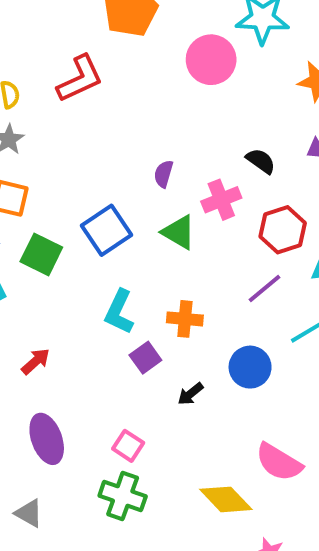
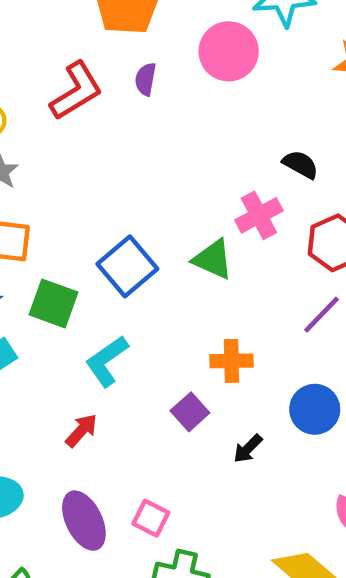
purple semicircle: (163, 174) -> (146, 79), moved
cyan L-shape: (119, 312) -> (107, 361), moved, turned 36
red arrow: (36, 361) -> (81, 430), moved
pink square: (128, 446) -> (151, 518), moved

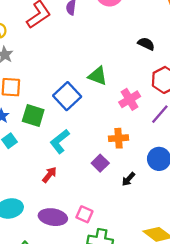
pink cross: (259, 215) -> (130, 99), moved
green triangle: (213, 259) -> (98, 76), moved
purple ellipse: (84, 521) -> (53, 217), turned -52

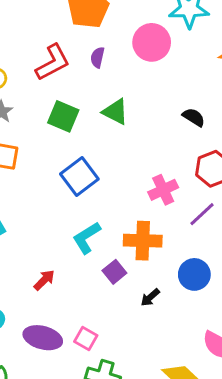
green triangle: (98, 76) -> (115, 112), moved
green square: (33, 115) -> (63, 116), moved
orange cross: (119, 138) -> (143, 241), size x1.4
cyan L-shape: (60, 141) -> (87, 238), moved

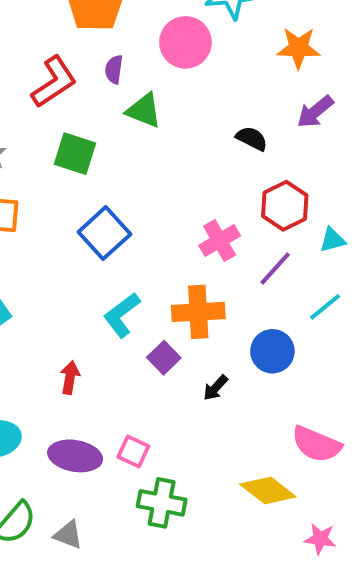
green triangle: (115, 112) -> (144, 111), moved
red arrow: (44, 280) -> (70, 378), turned -30

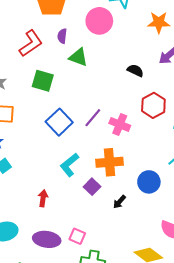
pink cross: (220, 241) -> (120, 124), turned -36
purple line: (275, 269) -> (93, 118), moved

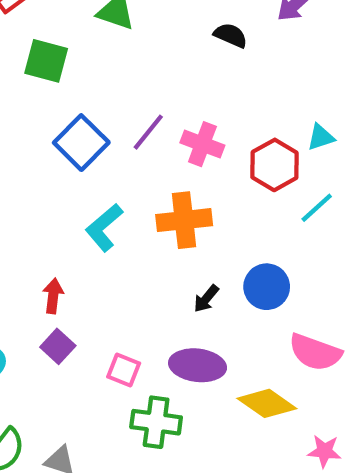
red hexagon: (153, 105) -> (274, 165), moved
blue circle: (149, 182) -> (267, 287), moved
purple square: (92, 187) -> (58, 346), moved
purple ellipse: (47, 239) -> (198, 365), moved

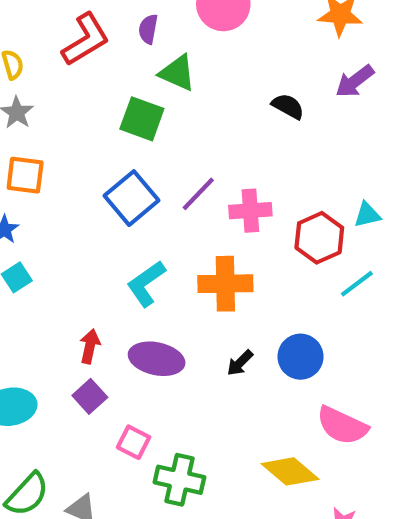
green square: (46, 61) -> (142, 119), moved
pink cross: (202, 144) -> (250, 211), turned -30
purple ellipse: (198, 365) -> (157, 359), moved
pink square: (124, 370) -> (134, 442), moved

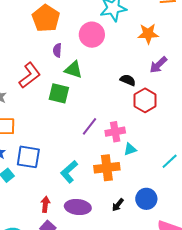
red L-shape: (86, 40) -> (30, 75), moved
blue square: (131, 198) -> (28, 157), moved, turned -35
cyan triangle: (367, 215) -> (130, 149), moved
red hexagon: (319, 238) -> (145, 100), moved

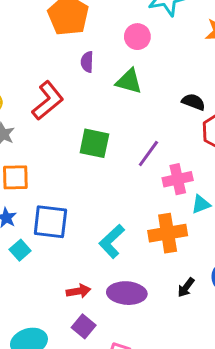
pink circle: (92, 35) -> (137, 37), size x0.7
green triangle: (73, 70) -> (129, 81), moved
green square: (59, 93) -> (94, 143), moved
purple line: (89, 126) -> (148, 153), moved
red arrow: (45, 204) -> (79, 291), turned 77

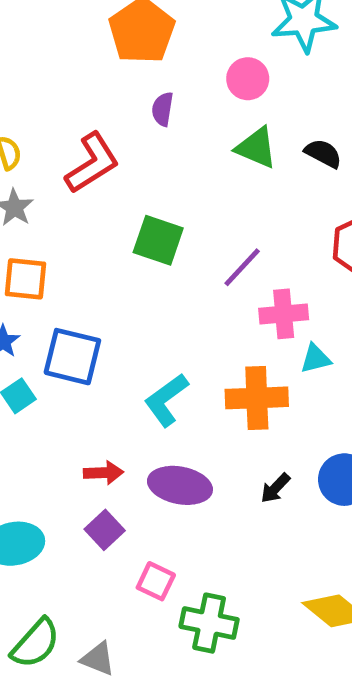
green triangle: (129, 81) -> (256, 148), moved
black semicircle: (193, 102) -> (323, 153), moved

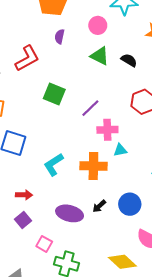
purple ellipse: (180, 485) -> (70, 213), moved

